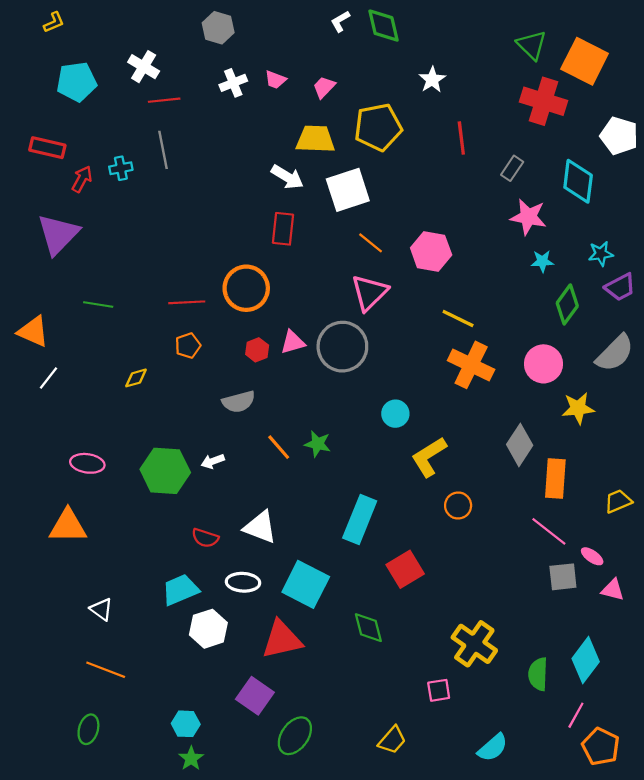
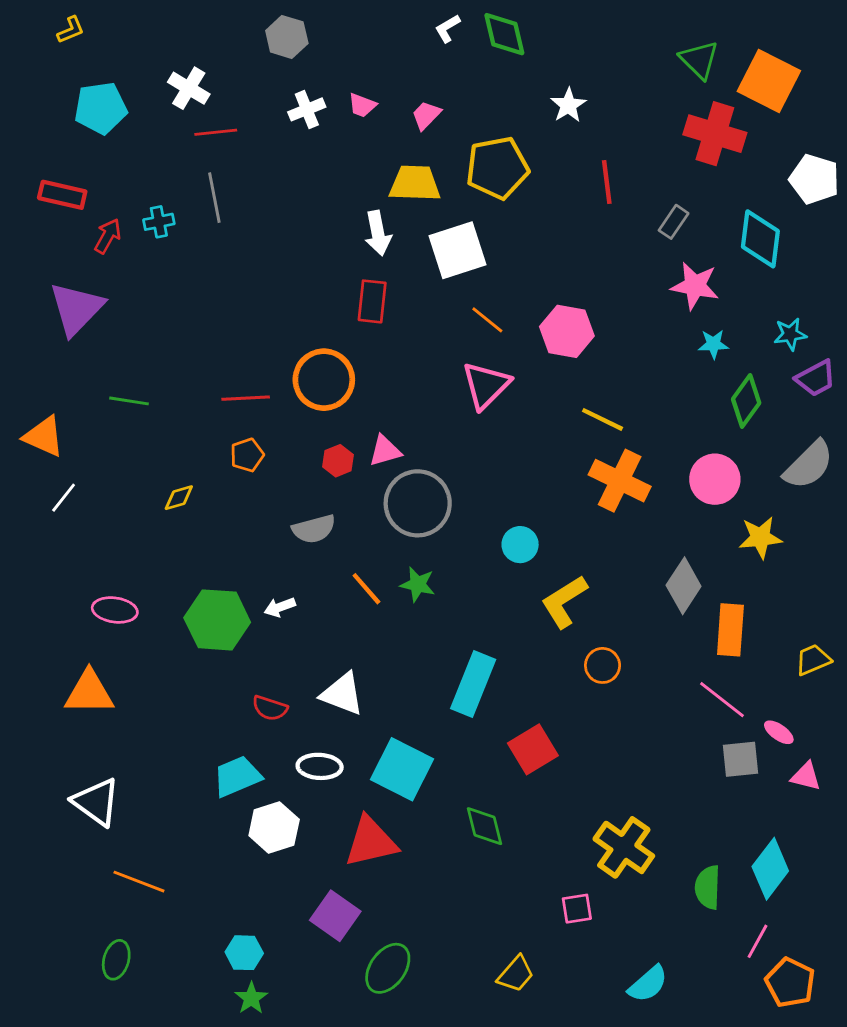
white arrow: (287, 177) -> (378, 233), turned 48
gray circle: (342, 347) -> (418, 503), moved
white triangle: (101, 609) -> (96, 802), moved, size x1.6

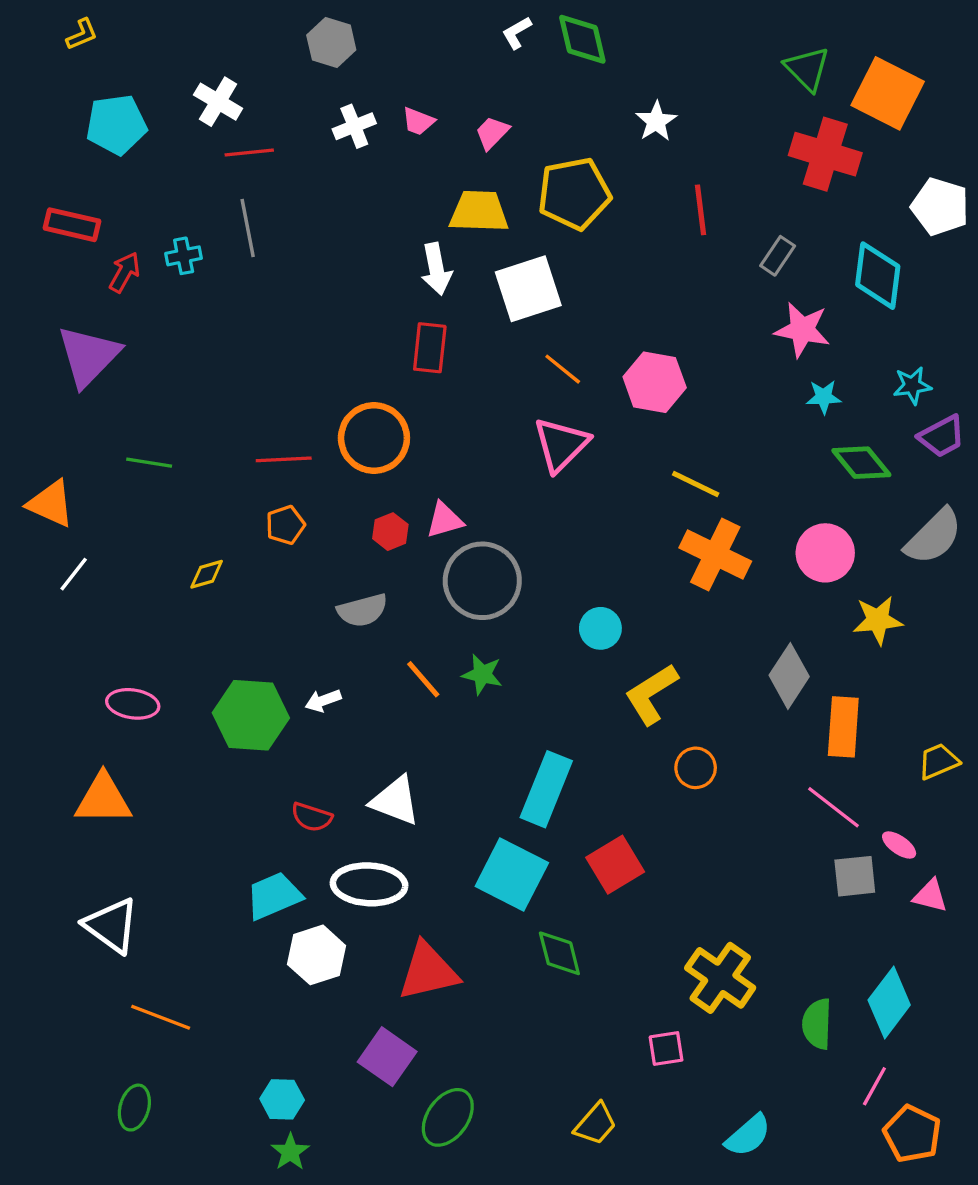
green diamond: (746, 401) -> (861, 463), turned -75
white ellipse: (320, 766) -> (369, 884), size x1.4
cyan square: (402, 769) -> (512, 875), moved

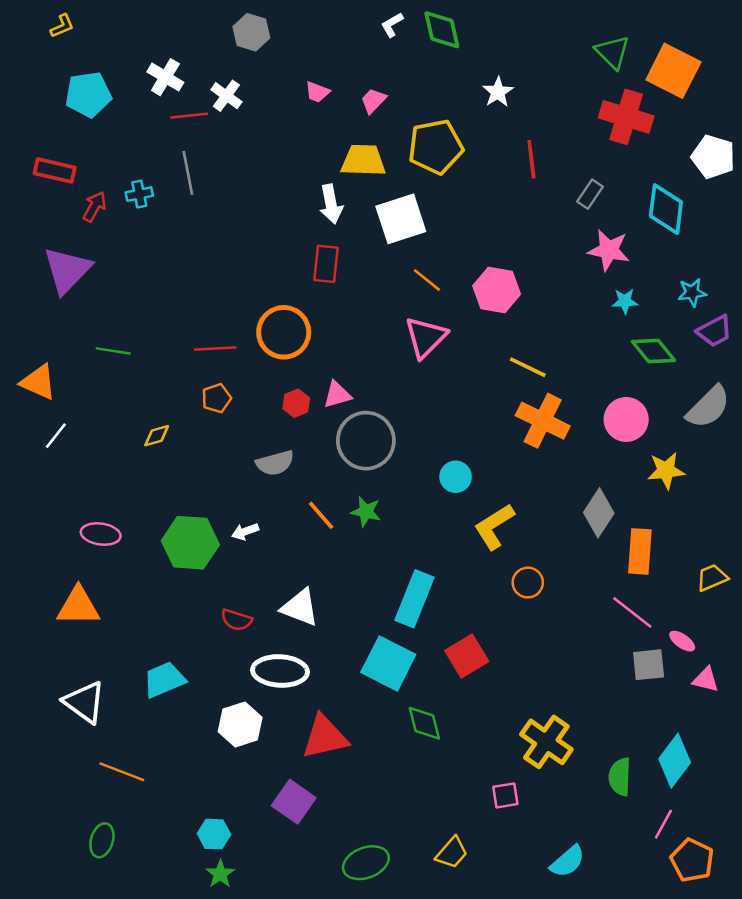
white cross: (354, 126) -> (226, 96), moved, turned -32
cyan trapezoid: (274, 896) -> (164, 680), moved
green ellipse: (448, 1117) -> (366, 863), moved, turned 33

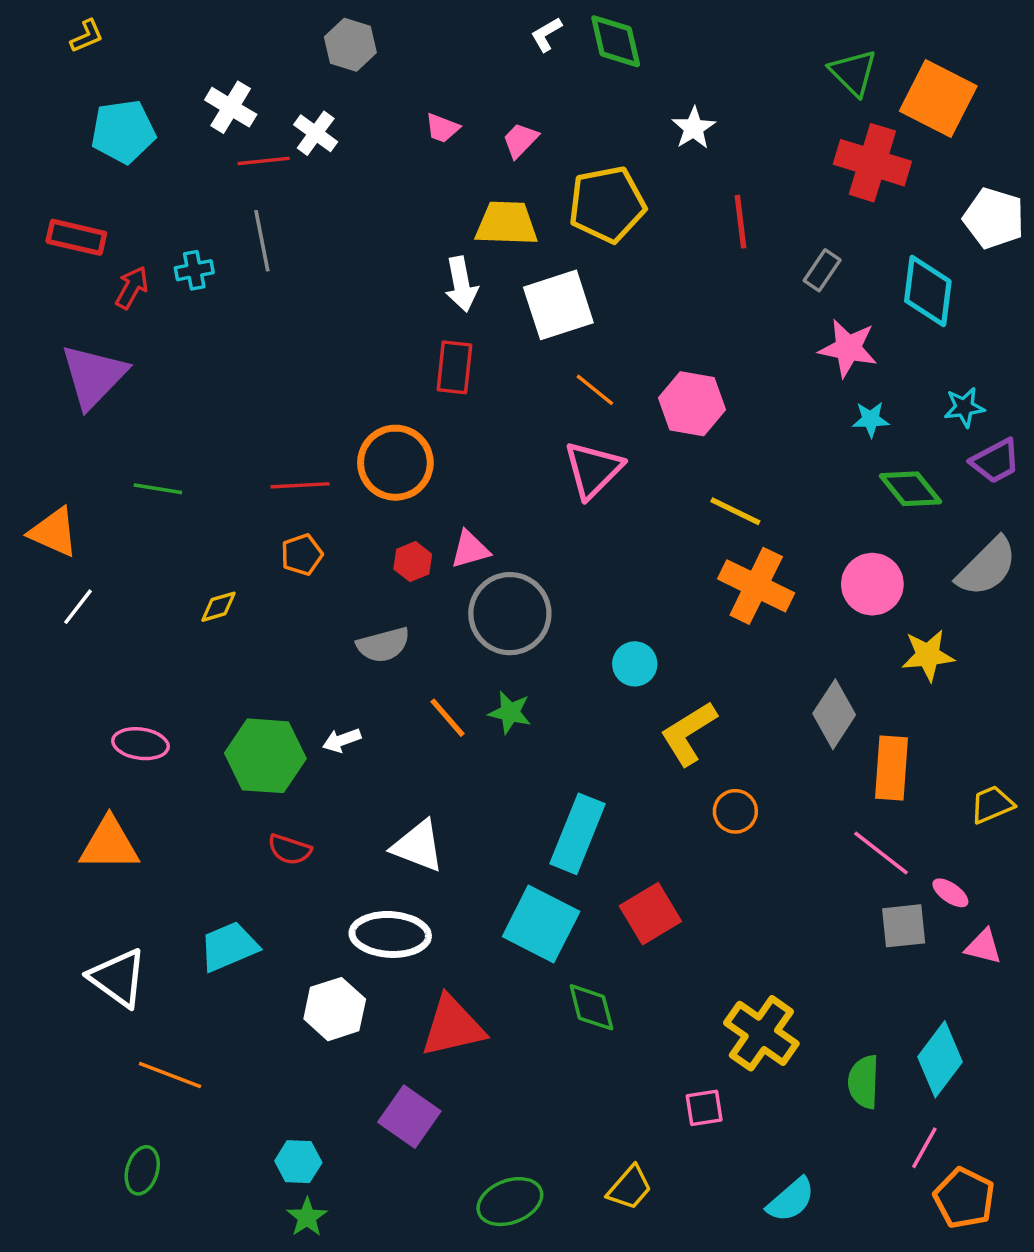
red semicircle: (236, 620) -> (290, 849), moved

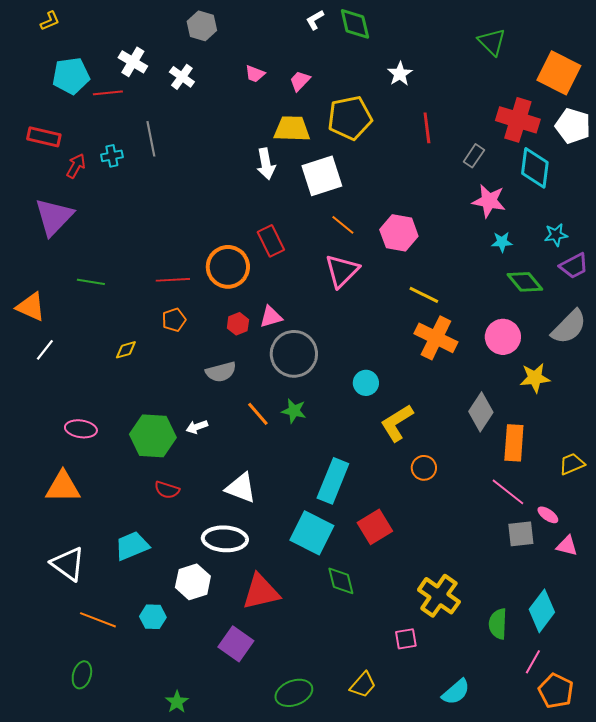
orange square: (938, 99) -> (559, 73), moved
red line: (264, 161) -> (108, 93), moved
red cross: (872, 163) -> (518, 120), moved
red rectangle: (454, 367) -> (271, 241), moved, turned -32
cyan hexagon: (298, 1162) -> (153, 617), moved

